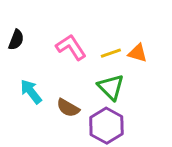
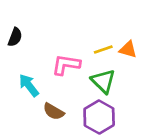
pink L-shape: (71, 47) -> (66, 65), moved, turned -48
brown semicircle: (68, 108) -> (54, 111), moved

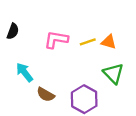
pink L-shape: (66, 65) -> (56, 40), moved
green triangle: (103, 81) -> (113, 73), moved

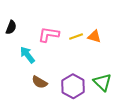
cyan arrow: (25, 72) -> (27, 55), moved
green triangle: (113, 73) -> (102, 82), moved

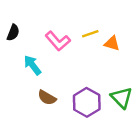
pink L-shape: (49, 34) -> (58, 41), turned -140
yellow line: (76, 36) -> (90, 34), moved

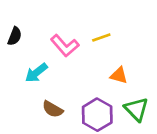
orange triangle: (112, 43) -> (119, 75), moved
cyan arrow: (32, 65) -> (36, 73), turned -90

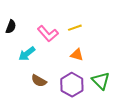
orange triangle: (119, 75) -> (77, 55), moved

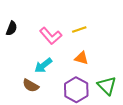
cyan arrow: (27, 54) -> (43, 65), moved
brown semicircle: (39, 81) -> (31, 86), moved

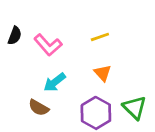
pink L-shape: (51, 36) -> (48, 45), moved
orange triangle: (81, 58) -> (103, 73), turned 32

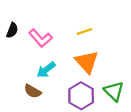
orange triangle: (103, 73) -> (87, 62), size x1.6

